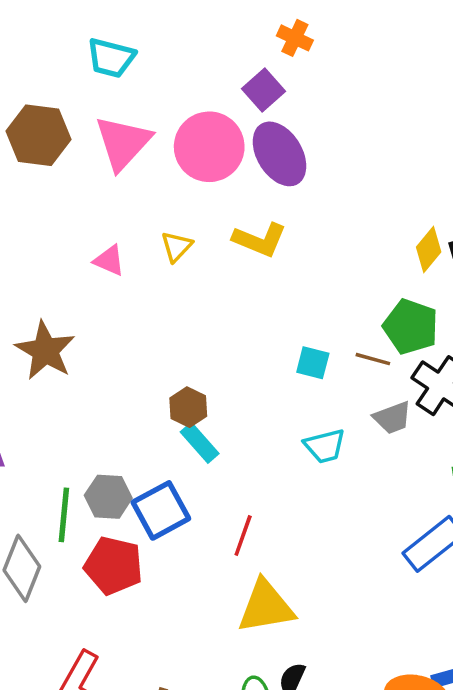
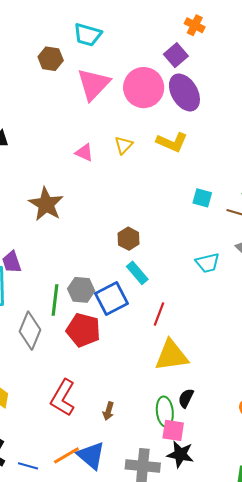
brown hexagon: (38, 135) -> (51, 59), moved, size x0.7
cyan square: (313, 363) -> (202, 198), moved
cyan rectangle: (200, 443) -> (137, 273), moved

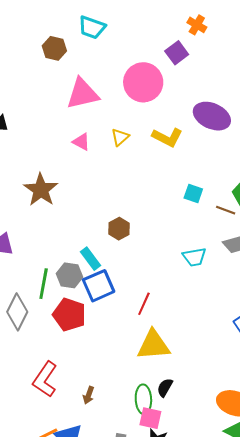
pink triangle: (94, 84) -> (83, 94), moved, turned 30
purple ellipse: (184, 92) -> (212, 116), moved, turned -39
cyan rectangle: (137, 273) -> (91, 259), moved

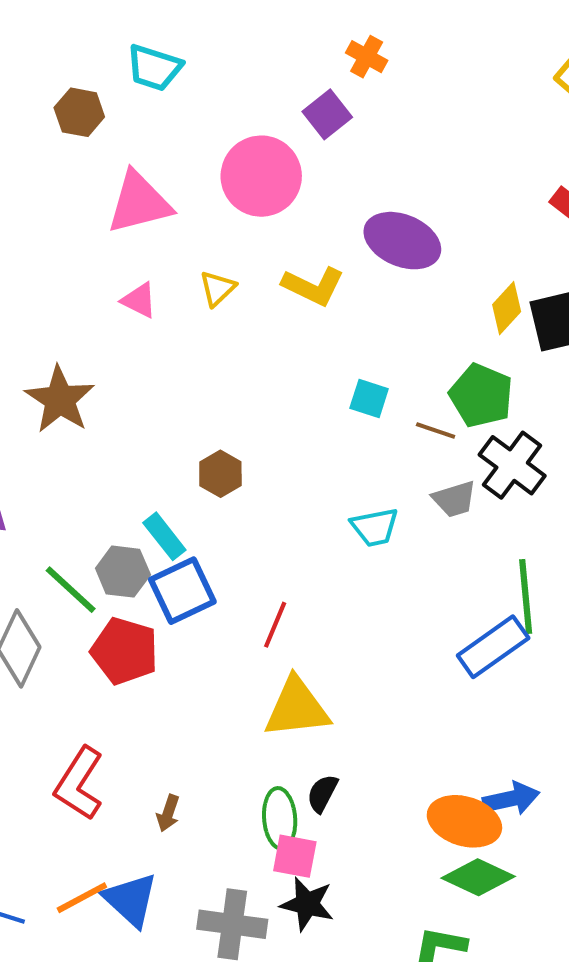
green line: (44, 284) -> (71, 590), turned -56

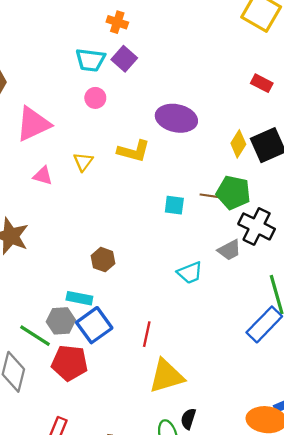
orange cross: (367, 57) -> (117, 22), moved
cyan trapezoid: (154, 68) -> (90, 60), moved
pink circle: (261, 176) -> (95, 98), size x0.5
brown line: (436, 430) -> (211, 196), moved
cyan rectangle: (164, 536) -> (79, 298), turned -30

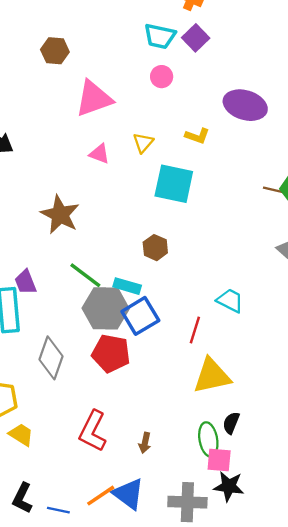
yellow L-shape: (134, 151) -> (197, 136), size x0.7
cyan square: (174, 205) -> (174, 184), moved, size x1.8
cyan trapezoid: (190, 273) -> (230, 300), moved, turned -136
gray hexagon: (61, 321) -> (106, 308), size x1.5
green line: (35, 336) -> (85, 275), moved

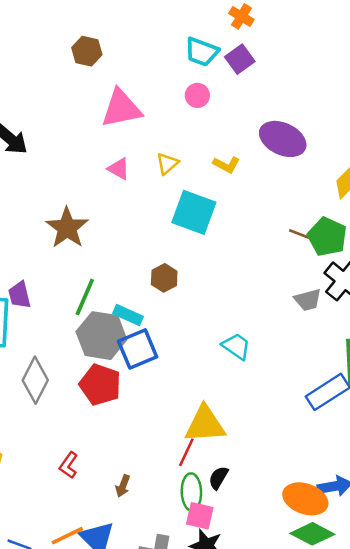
green line: (85, 275) -> (85, 297), turned 68
red line: (195, 330) -> (186, 452), moved
red L-shape: (93, 431) -> (69, 465), size x0.6

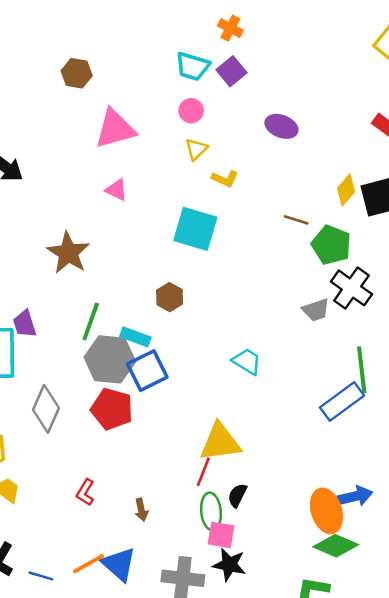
purple ellipse: (283, 139) -> (281, 126), moved, size x0.7
yellow triangle: (167, 164) -> (196, 149), moved
brown line: (301, 235) -> (296, 220), moved
brown arrow: (123, 486) -> (141, 510), turned -30
orange ellipse: (305, 499) -> (326, 511), turned 57

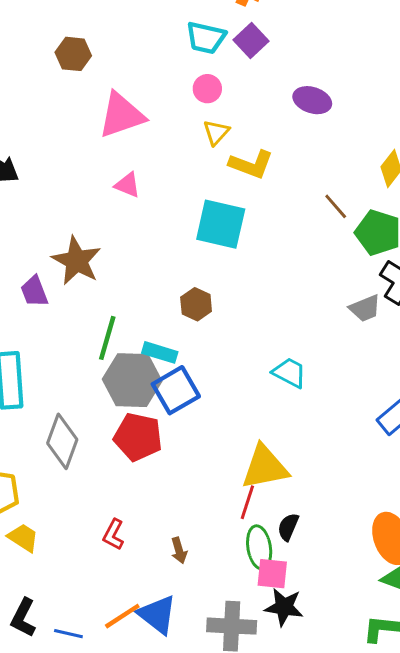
yellow L-shape: (225, 179) -> (251, 164), size x1.4
brown line: (296, 220) -> (336, 206), turned 35
purple trapezoid: (25, 324) -> (34, 291), moved

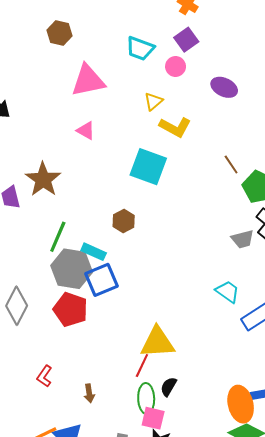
cyan trapezoid: (206, 38) -> (140, 48), moved
pink circle: (207, 89) -> (176, 67), moved
cyan trapezoid: (289, 373) -> (228, 292), moved

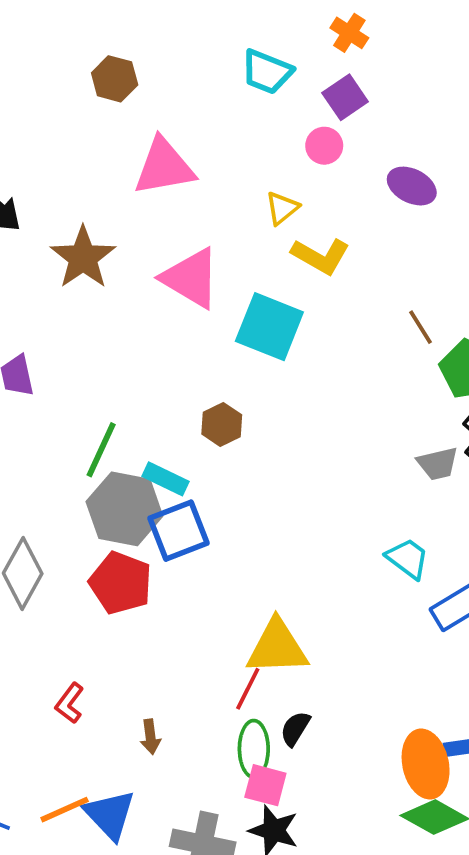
cyan trapezoid: (140, 48) -> (267, 72), moved
pink triangle: (86, 130) -> (191, 278), moved, size x1.8
brown star: (43, 179) -> (83, 258), moved

